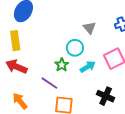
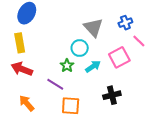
gray triangle: (89, 28) -> (93, 27), size x1.5
black cross: (106, 96) -> (112, 95), turned -36

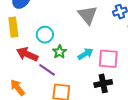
cyan circle: (80, 48) -> (45, 35), moved
pink square: (119, 57) -> (108, 59), moved, turned 30
red arrow: (22, 69) -> (27, 54), moved

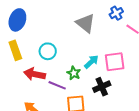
green star: (60, 52) -> (74, 73), moved
black cross: (103, 83) -> (102, 87), moved

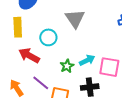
gray triangle: (85, 23) -> (75, 19), moved
purple line: (57, 85) -> (41, 83), moved

